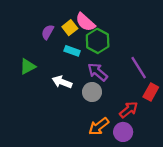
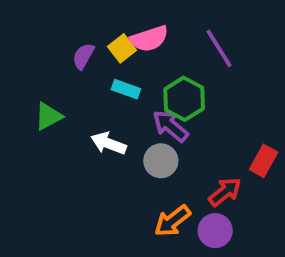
pink semicircle: (85, 22) -> (149, 39), turned -60
green hexagon: (98, 41) -> (184, 99), moved
purple line: (139, 68) -> (219, 48), moved

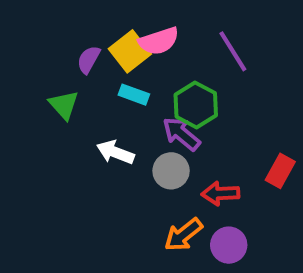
yellow square: (122, 48) -> (130, 51), size x1.4
green triangle: (48, 116) -> (64, 105), moved, turned -44
red arrow: (225, 192) -> (220, 194), moved, turned -144

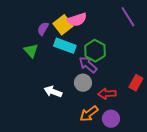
purple line: (233, 51) -> (128, 17), moved
cyan rectangle: (134, 95) -> (65, 46), size x1.5
white arrow: (115, 152) -> (53, 92), moved

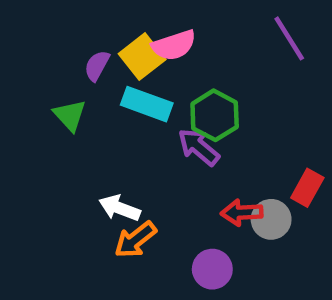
gray circle: (83, 83) -> (271, 219), moved
orange arrow: (89, 114) -> (135, 240), moved
purple circle: (111, 119) -> (212, 269), moved

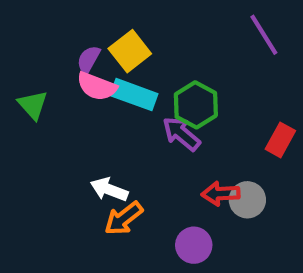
pink semicircle: (174, 45) -> (97, 86), moved, turned 39
green triangle: (70, 115) -> (33, 105), moved
red rectangle: (307, 188) -> (280, 140), moved

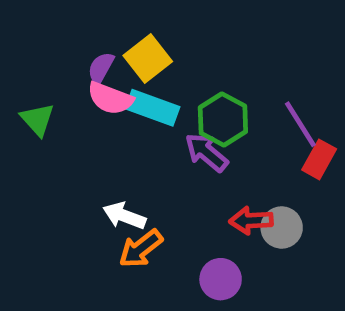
purple line: (264, 35) -> (300, 124), moved

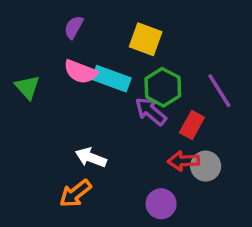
yellow square: (148, 58) -> (146, 39), moved, turned -32
purple semicircle: (101, 68) -> (74, 27), moved
red rectangle: (319, 159) -> (192, 125), moved
orange arrow: (141, 249) -> (75, 193), moved

